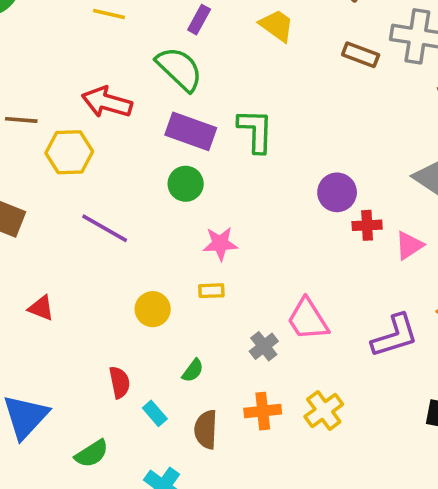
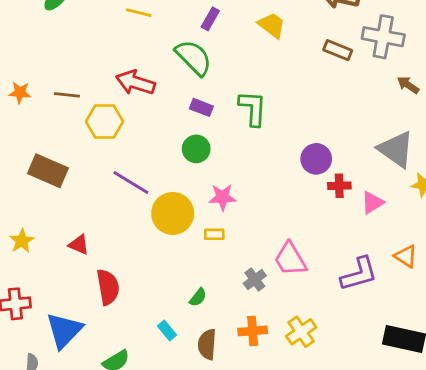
purple rectangle: (191, 131) -> (201, 107), size x0.6
yellow circle: (153, 309) -> (173, 213), moved, size x1.5
red semicircle: (119, 382) -> (108, 287), moved, size x1.4

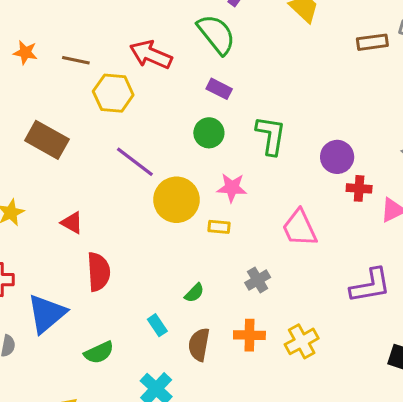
brown rectangle: (338, 50) -> (372, 42), turned -36
green L-shape: (253, 108) -> (271, 135), moved
pink trapezoid: (290, 259) -> (300, 228), moved

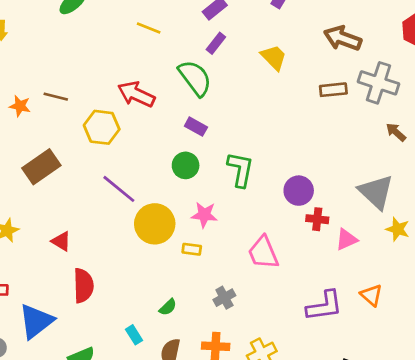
orange star: (25, 53) -> (20, 106), moved
brown line: (76, 60) -> (56, 97), moved
brown rectangle: (47, 140) -> (41, 167), turned -66

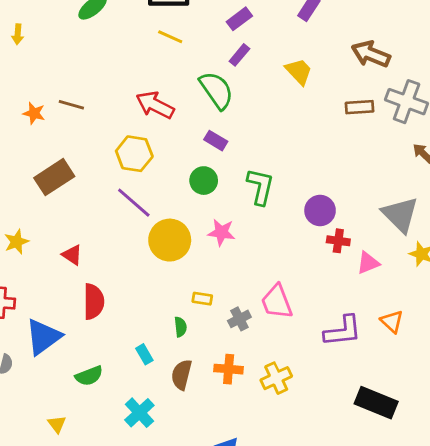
yellow hexagon: (102, 127) -> (134, 154), moved
yellow rectangle: (192, 249) -> (202, 299), moved
pink trapezoid: (263, 253) -> (277, 302), moved
green semicircle: (168, 307) -> (180, 327), turned -54

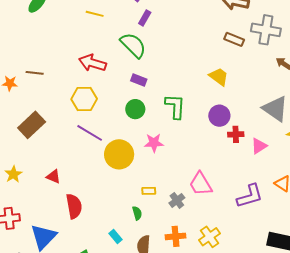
yellow trapezoid: (299, 72) -> (219, 77), moved
brown rectangle: (360, 107) -> (234, 39), turned 36

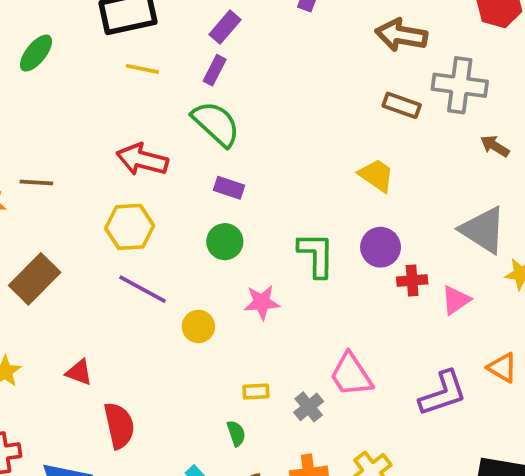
purple rectangle: (145, 18) -> (215, 70), moved
green L-shape: (175, 106) -> (316, 255), moved
yellow circle: (119, 154) -> (198, 326), size x0.6

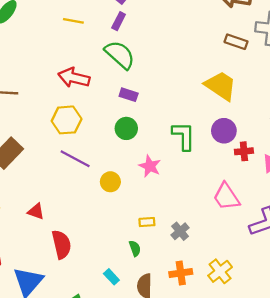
yellow trapezoid: (376, 175) -> (221, 86), size x1.4
pink star: (262, 302) -> (150, 166), turned 30
pink trapezoid: (351, 375) -> (226, 197), moved

